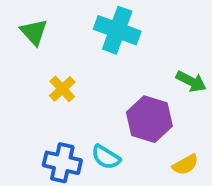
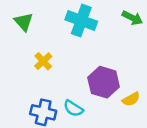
green arrow: (191, 81) -> (132, 18), moved
yellow semicircle: (185, 165) -> (131, 99), moved

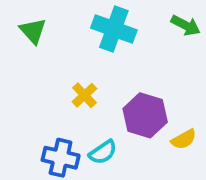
yellow cross: (43, 61) -> (84, 95), moved
cyan semicircle: (73, 108) -> (103, 152), turned -66

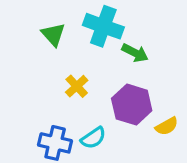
green arrow: (186, 25) -> (135, 53), moved
green triangle: (33, 31) -> (53, 35), moved

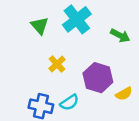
cyan cross: (103, 26) -> (77, 19), turned 32
green arrow: (135, 53) -> (120, 36), moved

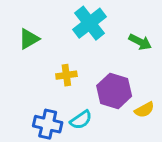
green triangle: (40, 26) -> (29, 39), moved, turned 42
yellow cross: (57, 64) -> (66, 75), turned 35

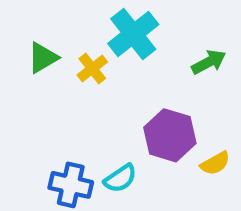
green arrow: (140, 42) -> (209, 62), turned -55
yellow cross: (66, 75) -> (92, 68), moved, turned -30

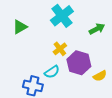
yellow cross: (92, 68) -> (60, 49), moved
cyan semicircle: (120, 178) -> (52, 72), moved

